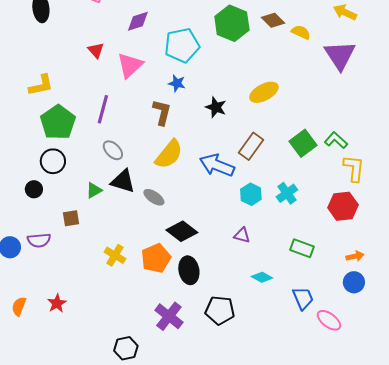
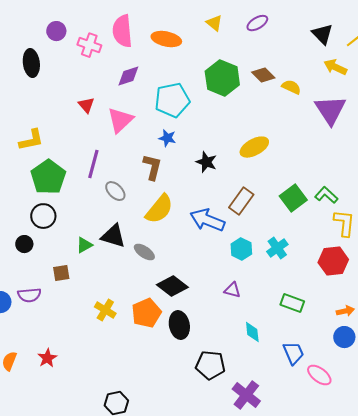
gray ellipse: (113, 150) -> (115, 191), moved
cyan diamond: (262, 277) -> (252, 332), turned 55
purple cross: (169, 316) -> (246, 395), moved

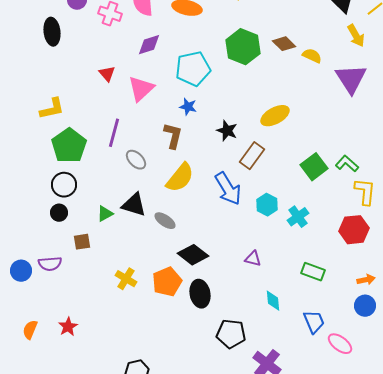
yellow arrow: (335, 67) -> (356, 36), turned -145
brown rectangle: (241, 201) -> (252, 156), moved
blue arrow: (207, 220) -> (228, 189), turned -144
black circle: (24, 244) -> (59, 213), moved
cyan hexagon: (241, 249) -> (267, 205), moved

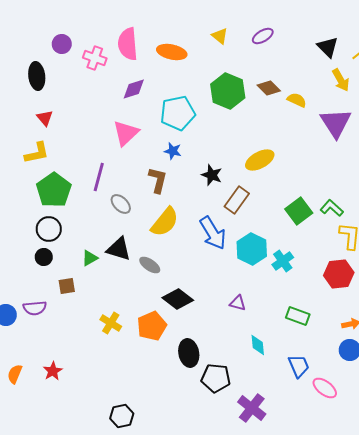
red triangle: (107, 74) -> (45, 118), moved
cyan hexagon: (267, 205) -> (252, 249), size x1.4
black ellipse: (200, 294) -> (189, 353), moved

